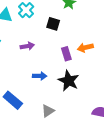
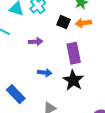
orange arrow: (85, 48) -> (83, 23), moved
purple rectangle: (66, 54) -> (74, 53), size x1.5

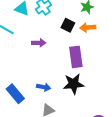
blue arrow: (45, 73) -> (44, 87), moved
black star: (73, 80) -> (74, 84), turned 30

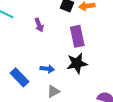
purple arrow: (39, 43) -> (39, 25), turned 72

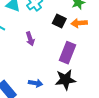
purple rectangle: (77, 36) -> (68, 53), turned 30

